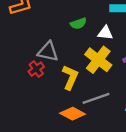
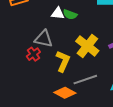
green semicircle: (78, 23) -> (70, 14), turned 40
white triangle: (105, 33) -> (58, 13), moved

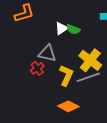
white triangle: (58, 13) -> (61, 28), turned -40
gray line: (85, 80) -> (88, 77), moved

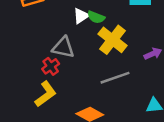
yellow cross: (90, 60) -> (112, 40), moved
yellow L-shape: (66, 75) -> (46, 94), moved, turned 30

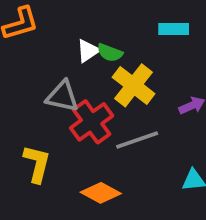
red cross: (51, 66) -> (92, 122), moved, size x1.6
yellow L-shape: (46, 94) -> (37, 164), turned -40

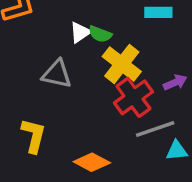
red cross: (92, 122) -> (133, 97), moved
gray line: (137, 140) -> (155, 129), moved

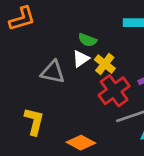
white triangle: (80, 32) -> (81, 59), moved
yellow cross: (122, 64) -> (105, 64), size x0.7

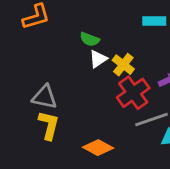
green semicircle: (87, 40) -> (90, 39), moved
gray triangle: (53, 72) -> (45, 97), moved

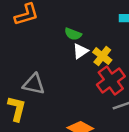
yellow L-shape: (49, 125) -> (17, 109), moved

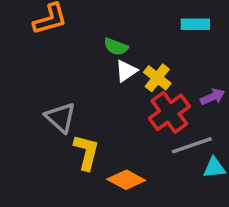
gray triangle: (34, 84) -> (60, 118), turned 30
yellow L-shape: (17, 109) -> (86, 152), moved

